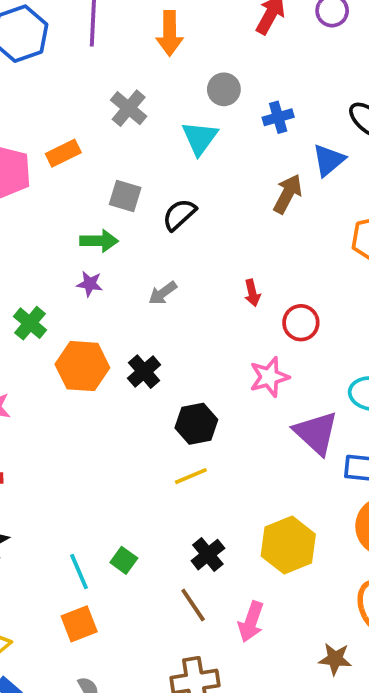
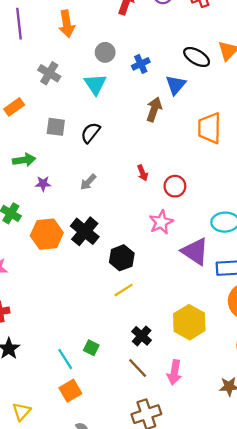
green arrow: (99, 241) -> (24, 160), moved
black cross: (144, 372) -> (85, 231), size x1.4

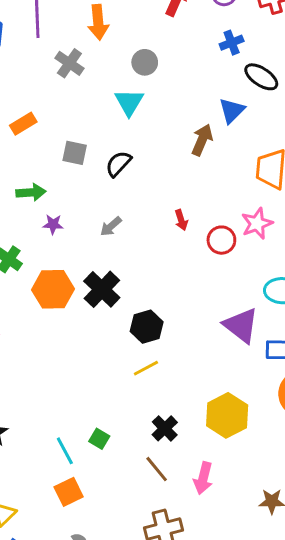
blue cross: (141, 64) -> (232, 43), moved
gray cross: (49, 73) -> (69, 63), moved
pink star: (161, 222) -> (257, 224), moved

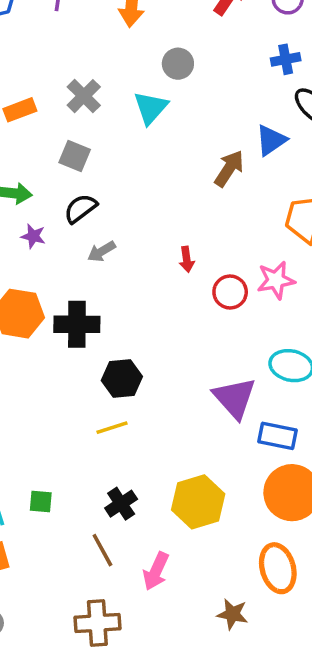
gray cross: (69, 63) -> (84, 96), moved
black semicircle: (118, 164) -> (80, 208), moved
black cross: (102, 289) -> (77, 324), turned 36
green square: (99, 439) -> (41, 502), turned -36

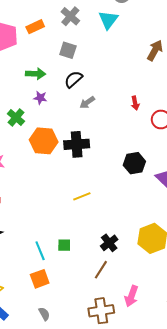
purple star: (33, 236) -> (40, 98), moved
black hexagon: (122, 379) -> (134, 163), moved
yellow line: (112, 428) -> (82, 196), moved
brown line: (102, 550) -> (101, 270), turned 66
pink arrow: (156, 571) -> (131, 296), moved

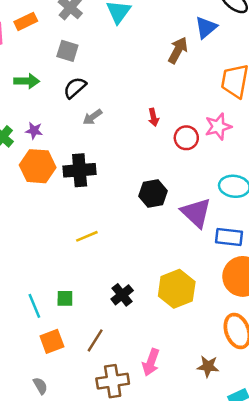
purple star: (40, 98) -> (34, 131), moved
brown line: (101, 270) -> (95, 340), moved
orange square: (40, 279) -> (52, 341), moved

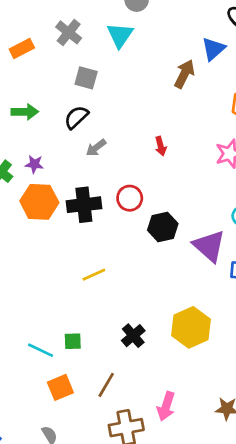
gray square: (67, 51) -> (86, 78), moved
red circle: (186, 138) -> (130, 198), moved
cyan line: (34, 306) -> (41, 350), turned -40

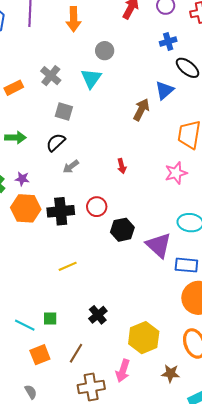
yellow hexagon: (191, 327) -> (144, 338), moved

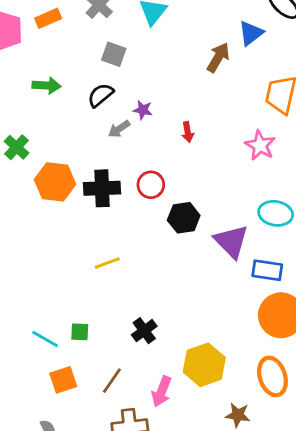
pink star: (176, 173) -> (260, 145), turned -30
purple star: (22, 179) -> (143, 110), moved
pink arrow: (123, 371) -> (162, 391), moved

